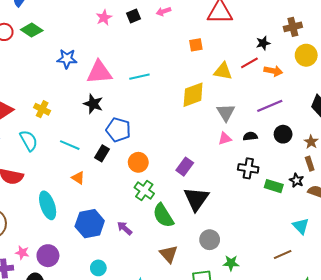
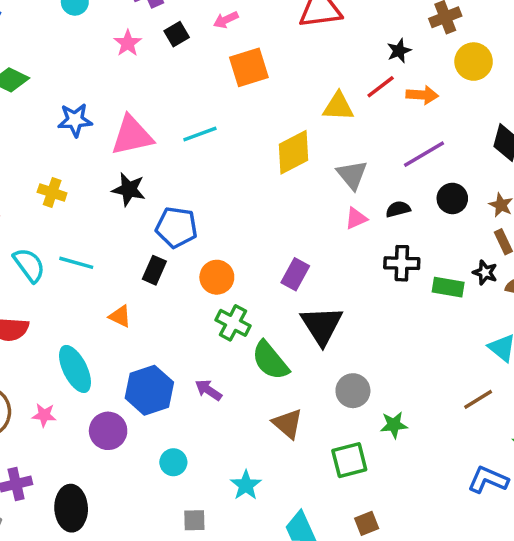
orange square: (196, 45) -> (249, 67), moved, size x1.6
yellow cross: (42, 109) -> (52, 193), moved
cyan line: (70, 145) -> (76, 263), moved
pink star: (22, 253) -> (44, 415), moved
purple circle: (48, 256) -> (108, 431), moved

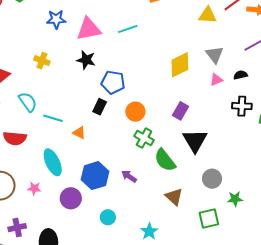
yellow diamond: (293, 152) -> (180, 65), moved
cyan line: (76, 263) -> (53, 118), moved

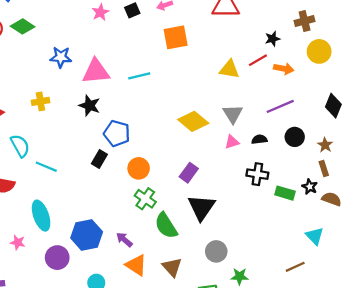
yellow cross: (42, 61) -> (40, 101), turned -35
yellow diamond: (180, 65) -> (193, 121), turned 60
orange triangle: (79, 133) -> (136, 265), moved, size x1.5

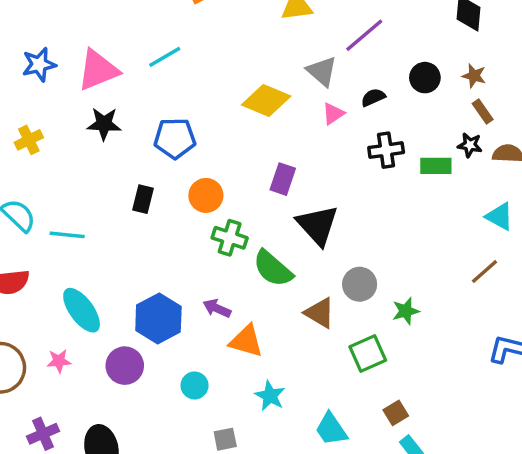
purple line: (280, 106) -> (364, 35), moved
blue pentagon: (117, 133) -> (175, 138), moved
brown triangle: (172, 267) -> (320, 313), moved

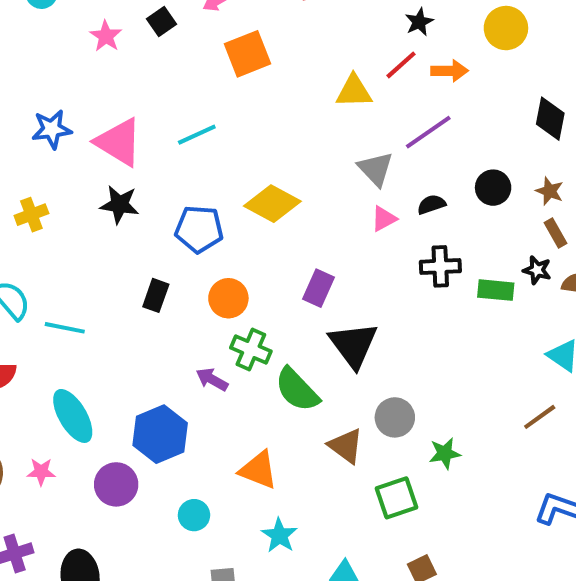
pink triangle: (98, 70) -> (119, 142), turned 48
yellow diamond: (266, 100) -> (272, 204), moved
purple arrow: (217, 308) -> (212, 379), moved

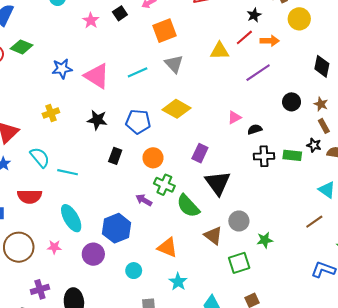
gray triangle: (375, 169) -> (174, 64), moved
black semicircle: (431, 204) -> (255, 129), moved
black star: (120, 205) -> (97, 120), moved
black cross: (440, 266) -> (264, 156), moved

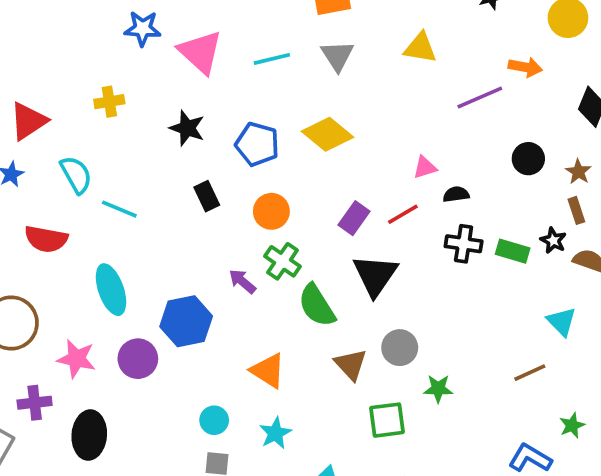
red line: (244, 37) -> (403, 214), moved
orange arrow: (270, 41) -> (525, 67), moved
black rectangle: (115, 156) -> (207, 196), turned -56
pink star: (54, 247) -> (76, 359), moved, size x1.5
cyan circle: (134, 271) -> (214, 420), moved

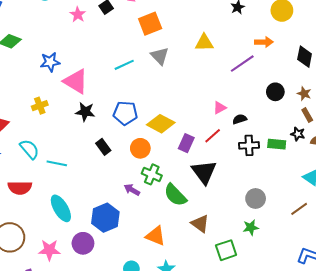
pink triangle: (200, 52) -> (76, 81), moved
yellow diamond: (328, 134) -> (161, 124), moved
gray circle: (400, 348) -> (256, 199), moved

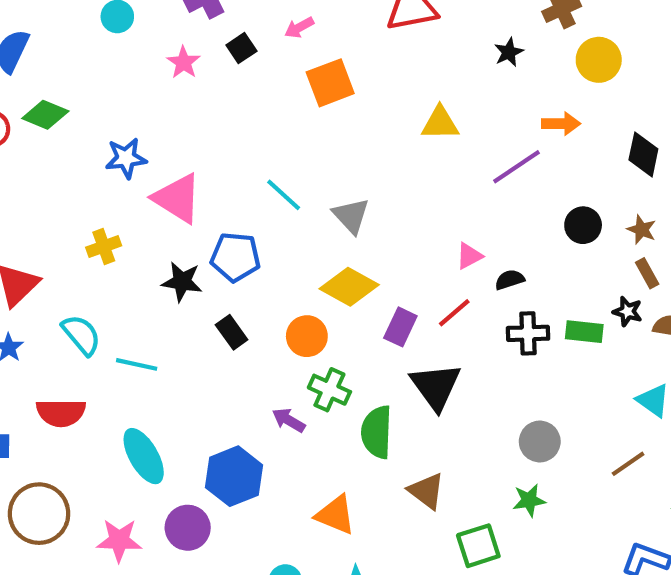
gray triangle: (160, 56) -> (351, 216), moved
cyan line: (124, 65) -> (284, 195), moved, turned 66
black star: (85, 112) -> (182, 282), moved
blue pentagon: (125, 113) -> (235, 257), moved
green semicircle: (175, 195) -> (377, 432), turned 45

